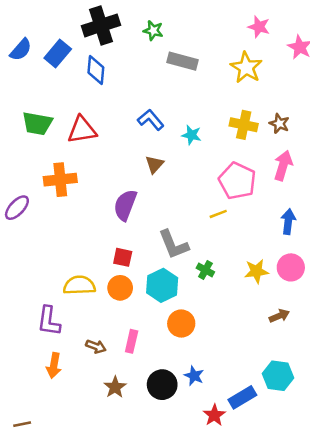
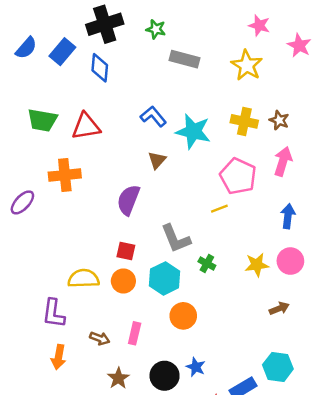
cyan star: (191, 135) -> (193, 131), size x1.8

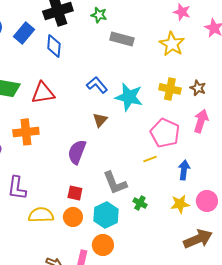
blue arrow: (288, 216) -> (184, 170), moved
brown arrow: (279, 308) -> (198, 239), size x1.8
purple L-shape: (54, 313) -> (17, 188), moved
orange circle: (183, 316) -> (103, 245), moved

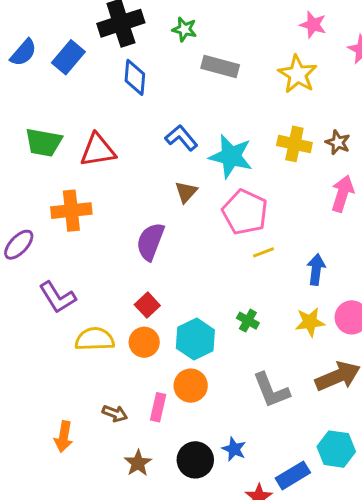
blue diamond: (54, 46) -> (135, 77), moved
pink pentagon: (165, 133) -> (245, 212), moved
gray L-shape: (115, 183) -> (271, 390), moved
purple L-shape: (17, 188) -> (57, 297), turned -40
red square: (75, 193) -> (147, 305), turned 35

